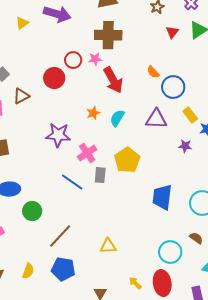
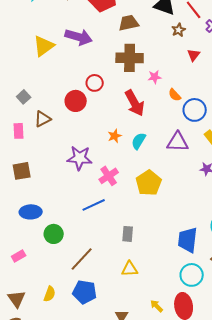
yellow triangle: (22, 23) -> (44, 46), size x1.6
pink star: (95, 59) -> (155, 77), moved
gray rectangle: (100, 175) -> (128, 234), moved
blue line: (72, 182) -> (94, 205), turned -60
blue trapezoid: (162, 197) -> (188, 240), moved

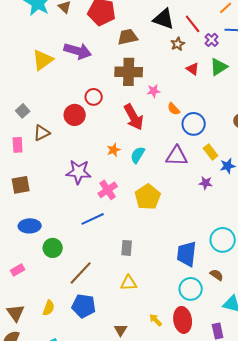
red triangle: (194, 55) -> (193, 69), turned -32

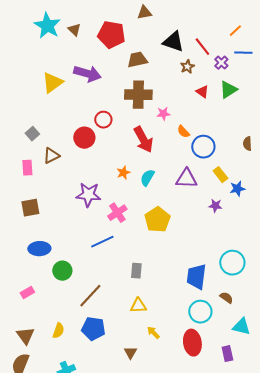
yellow arrow: (156, 320) -> (153, 333), moved

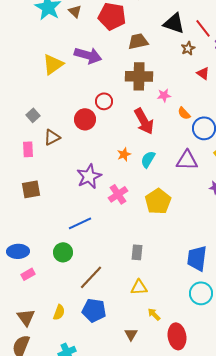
purple star: (88, 195) -> (89, 176), turned -30
blue line: (102, 242) -> (80, 223), moved
blue ellipse: (39, 249) -> (18, 251), moved
red ellipse: (192, 343) -> (177, 336), moved

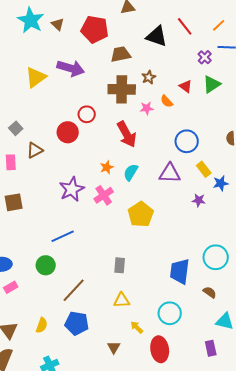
red line: (203, 28) -> (185, 26), moved
brown star: (188, 48) -> (149, 77), moved
orange semicircle: (184, 113) -> (167, 101), moved
pink cross: (118, 194) -> (104, 195), moved
cyan circle: (201, 293) -> (170, 313), moved

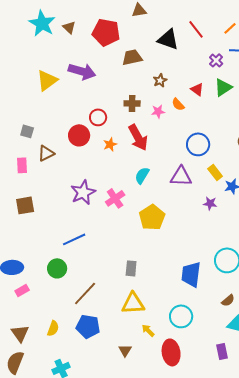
brown cross: (122, 89) -> (132, 103), moved, size x0.6
gray square: (16, 128) -> (27, 131), turned -32
orange star: (107, 167) -> (110, 144), moved
brown semicircle: (210, 292) -> (228, 300), moved, turned 104
yellow triangle: (122, 300) -> (133, 303), size x1.4

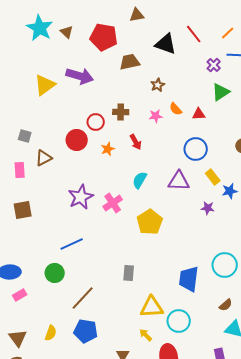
red triangle: (197, 89) -> (199, 114), moved, turned -40
brown cross: (132, 103) -> (121, 112), moved
red arrow: (138, 137) -> (136, 142), size x0.6
yellow triangle: (133, 303) -> (152, 307), moved

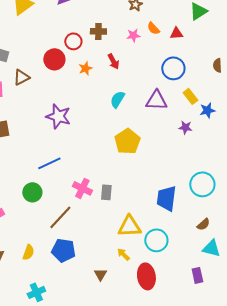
purple star: (81, 197) -> (58, 116), turned -30
pink cross: (113, 203) -> (82, 188), moved, turned -30

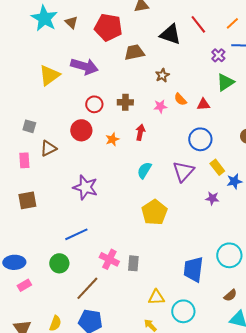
red circle: (73, 41) -> (94, 104), moved
red arrow: (113, 61) -> (140, 132), turned -140
purple triangle: (156, 100) -> (183, 171), turned -50
yellow triangle: (129, 226) -> (156, 297), size x0.7

